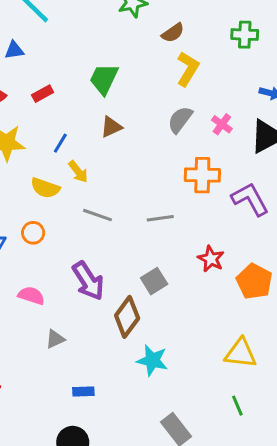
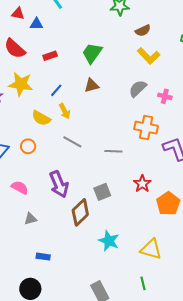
yellow L-shape: (188, 69) -> (149, 56), turned 95
pink cross: (222, 124) -> (165, 96), turned -32
cyan star: (152, 360) -> (109, 241), moved

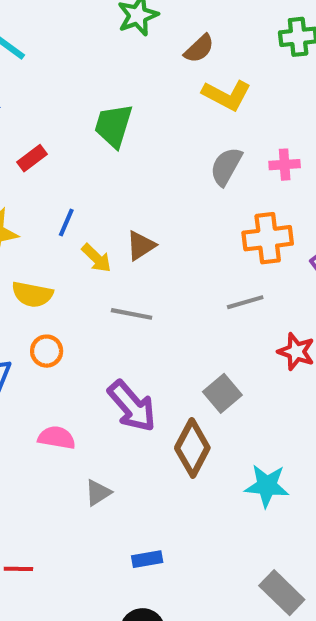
brown triangle: (92, 85) -> (141, 246), moved
yellow semicircle: (41, 118) -> (32, 294), moved
gray line: (113, 151) -> (245, 302), moved

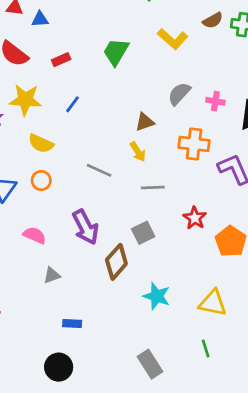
brown semicircle: (199, 49) -> (213, 20), moved
yellow L-shape: (227, 95) -> (173, 39), moved
brown triangle: (141, 246) -> (145, 122), moved
yellow arrow: (96, 258) -> (138, 152), moved
gray line: (245, 302) -> (153, 187), moved

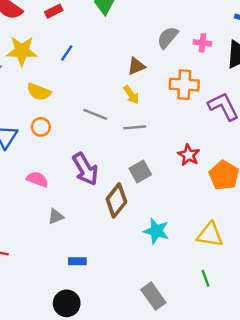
gray line: (153, 187) -> (135, 127), moved

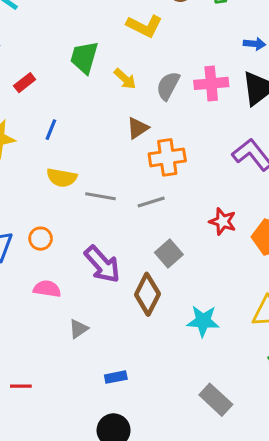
pink cross: (202, 43) -> (211, 83), size x1.5
orange cross: (184, 85) -> (167, 157), moved
yellow semicircle: (39, 92) -> (62, 178), moved
yellow arrow: (131, 95) -> (125, 79), moved
orange circle: (41, 127) -> (41, 239), moved

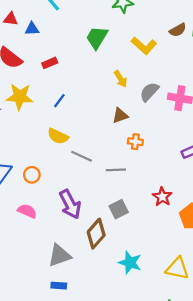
green trapezoid: (84, 57) -> (97, 38), moved
orange cross: (167, 157) -> (135, 142), size x0.6
gray triangle: (78, 329) -> (59, 256), moved, size x1.6

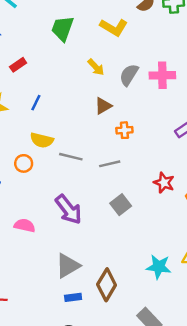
orange circle: (32, 175) -> (24, 163), moved
brown diamond: (96, 234) -> (107, 285), moved
cyan star: (130, 263) -> (159, 267), moved

